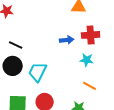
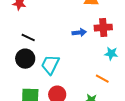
cyan star: (87, 60) -> (111, 54), moved

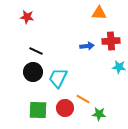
orange line: (102, 79) -> (83, 99), moved

